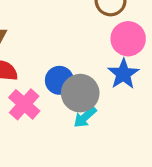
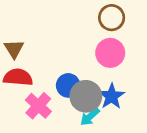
pink circle: (128, 39) -> (110, 53), moved
blue star: (123, 74) -> (112, 96), moved

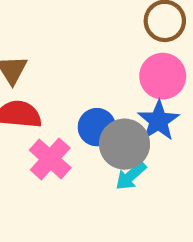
blue star: (112, 96) -> (158, 121), moved

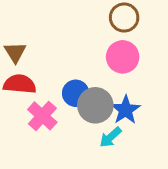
blue star: (158, 121) -> (126, 110), moved
cyan arrow: (131, 176) -> (110, 137), moved

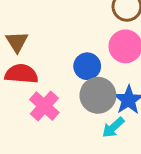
blue circle: (76, 93) -> (87, 66), moved

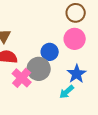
gray circle: (98, 95) -> (39, 69), moved

